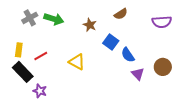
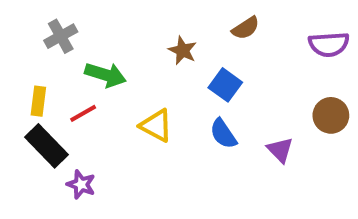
green arrow: (54, 19) -> (105, 75), moved
blue semicircle: (128, 55) -> (223, 134), moved
brown circle: (163, 67) -> (331, 115), moved

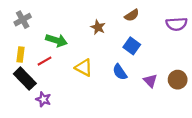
gray cross: (61, 36) -> (23, 20), moved
blue square: (225, 85) -> (132, 46), moved
brown circle: (331, 115) -> (178, 80), moved

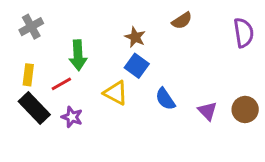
purple semicircle: (177, 24) -> (244, 33), turned -95
green arrow: (56, 40) -> (78, 55), turned 70
blue square: (132, 46) -> (137, 66), moved
purple star: (43, 99) -> (72, 117), moved

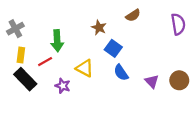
gray cross: (31, 27) -> (15, 29), moved
blue square: (137, 66) -> (113, 48), moved
purple star: (72, 117) -> (63, 86), moved

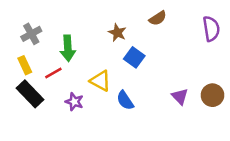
gray cross: (15, 29) -> (31, 34), moved
yellow rectangle: (21, 55) -> (25, 65), turned -32
blue semicircle: (121, 73) -> (125, 100), moved

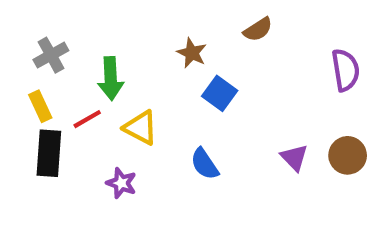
purple semicircle: (211, 29) -> (345, 70), moved
yellow triangle: (100, 81) -> (141, 128), moved
black rectangle: (30, 94) -> (49, 153), turned 48
purple star: (74, 102) -> (121, 183), moved

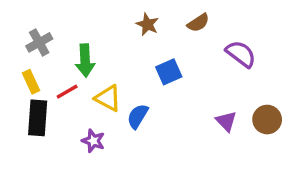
brown star: (192, 53) -> (147, 24), moved
purple semicircle: (345, 70) -> (241, 54), moved, turned -44
blue square: (220, 93) -> (169, 72), turned 30
blue semicircle: (205, 164) -> (138, 116), moved, turned 65

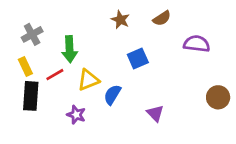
purple semicircle: (241, 54) -> (197, 44), turned -30
yellow triangle: (108, 98) -> (88, 80), turned -50
purple triangle: (226, 121) -> (155, 113), moved

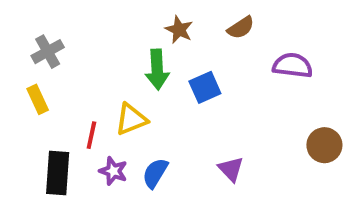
green arrow: (70, 49) -> (157, 69), moved
red line: (55, 75) -> (91, 135), moved, turned -48
blue semicircle: (112, 95) -> (155, 173), moved
black rectangle: (31, 96) -> (58, 173), moved

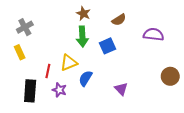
brown semicircle: (241, 28) -> (119, 20), moved
brown star: (179, 30) -> (83, 14), moved
blue semicircle: (155, 173) -> (85, 78), moved

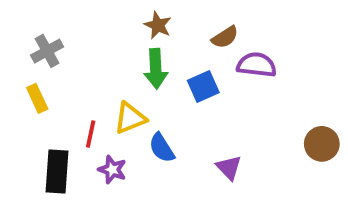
purple semicircle: (153, 34) -> (257, 65), moved
blue semicircle: (85, 78) -> (162, 148), turned -63

